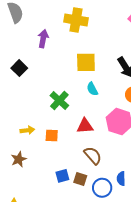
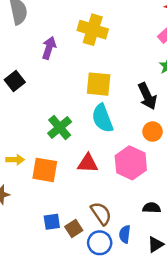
cyan semicircle: (92, 89) -> (102, 118), size x1.6
orange square: (52, 136) -> (45, 170), size x1.5
brown semicircle: (93, 155) -> (101, 214), moved
brown square: (80, 179) -> (74, 229), turned 32

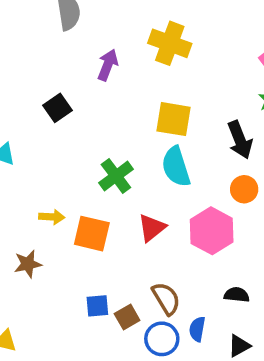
red triangle: (88, 163) -> (152, 228), turned -45

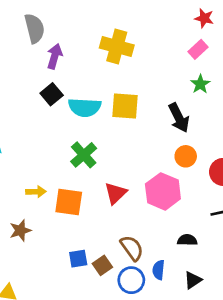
purple arrow: (108, 65) -> (55, 56), moved
black square: (58, 108) -> (52, 94), moved
cyan semicircle: (176, 167) -> (85, 107), moved, turned -64

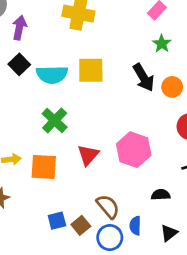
orange circle: (186, 156) -> (172, 87), moved

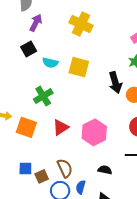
cyan semicircle: (52, 75) -> (50, 63), size x0.7

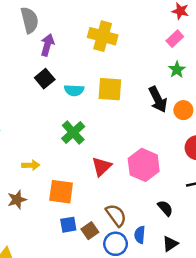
orange square: (26, 127) -> (61, 192), moved
black semicircle: (105, 170) -> (165, 208), turned 48

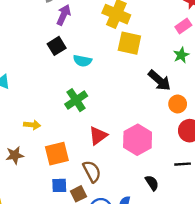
yellow square: (110, 89) -> (129, 43), moved
black arrow: (158, 99) -> (159, 80), turned -30
orange circle: (183, 110) -> (178, 104), moved
orange square: (61, 192) -> (57, 154), turned -30
brown semicircle: (116, 215) -> (92, 171), moved

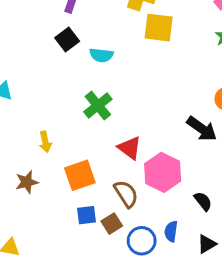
black arrow: (159, 80) -> (202, 129), moved
yellow arrow: (32, 125) -> (45, 142), turned 77
red triangle: (98, 136) -> (130, 148), turned -42
pink hexagon: (138, 140) -> (163, 172), moved

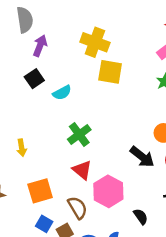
cyan semicircle: (101, 55) -> (62, 93), turned -36
green cross: (98, 105) -> (79, 135), moved
yellow arrow: (45, 142) -> (22, 148), moved
blue square: (86, 215) -> (44, 224), turned 35

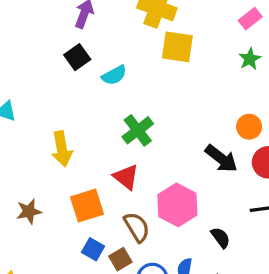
yellow arrow: (22, 148) -> (62, 149), size x1.5
red triangle: (82, 170) -> (126, 177), moved

